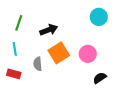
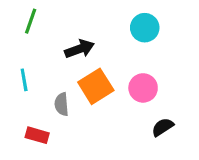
cyan circle: (99, 17) -> (145, 28), moved
green line: (19, 23) -> (31, 21), moved
red rectangle: (14, 74) -> (37, 135), moved

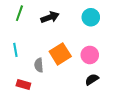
black arrow: (80, 49) -> (50, 17), moved
black semicircle: (163, 127) -> (92, 79), moved

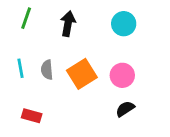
black arrow: (50, 17) -> (68, 24), turned -60
gray semicircle: (39, 65) -> (47, 70), moved

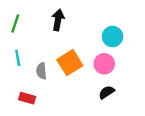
green line: (26, 18) -> (15, 23), moved
cyan circle: (124, 24) -> (113, 37), moved
gray semicircle: (47, 70) -> (41, 71), moved

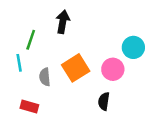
green line: (15, 23) -> (31, 40), moved
cyan circle: (113, 37) -> (133, 47), moved
black semicircle: (107, 92) -> (104, 101), moved, turned -49

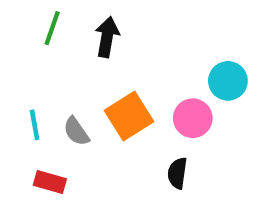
green line: (31, 40) -> (52, 28), moved
cyan line: (19, 63) -> (35, 125), moved
gray semicircle: (45, 77) -> (76, 131), turned -30

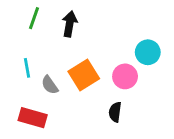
cyan line: (35, 125) -> (27, 68), moved
red rectangle: (50, 182) -> (33, 118), size x1.4

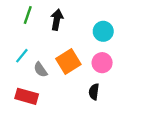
cyan circle: (148, 52) -> (103, 31), moved
cyan line: (27, 68) -> (22, 56), turned 49

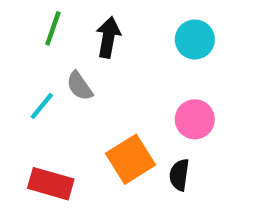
cyan circle: (103, 31) -> (195, 39), moved
orange square: (68, 62) -> (130, 159), moved
gray semicircle: (40, 70) -> (79, 86), moved

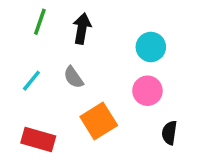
cyan circle: (195, 39) -> (151, 47), moved
gray semicircle: (79, 86) -> (73, 77), moved
black semicircle: (179, 175) -> (169, 133), moved

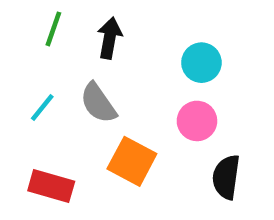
gray semicircle: (73, 77) -> (98, 103), size x1.4
orange square: (99, 121) -> (132, 161), turned -30
black semicircle: (169, 133) -> (226, 177), size x1.4

